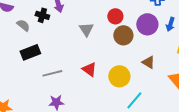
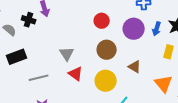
gray triangle: (86, 29) -> (67, 54), moved
brown circle: (123, 35) -> (107, 50), moved

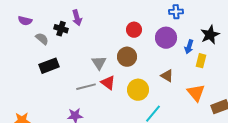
blue arrow: (157, 29) -> (189, 47), moved
brown circle: (107, 50) -> (127, 57), moved
gray line: (39, 78) -> (86, 87), moved

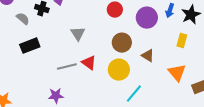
blue arrow: (189, 47) -> (170, 11), moved
brown circle: (127, 57) -> (122, 43), moved
gray triangle: (99, 63) -> (78, 34), moved

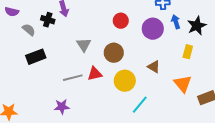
blue arrow: (170, 11) -> (176, 22), turned 144
brown circle: (122, 43) -> (114, 53), moved
red triangle: (89, 63) -> (95, 74), turned -49

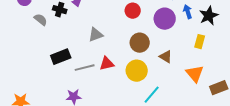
gray triangle: (84, 45) -> (96, 35), turned 42
brown circle: (114, 53) -> (140, 43), moved
black rectangle: (36, 57) -> (61, 57), moved

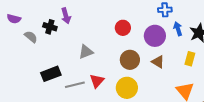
brown triangle: (166, 57) -> (158, 62), moved
red triangle: (107, 64) -> (97, 81), turned -35

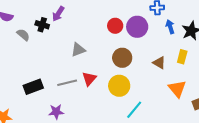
purple arrow: (66, 16) -> (58, 14), turned 49
purple circle: (155, 36) -> (137, 27), moved
brown triangle: (158, 62) -> (159, 63), moved
black rectangle: (51, 74) -> (33, 87), moved

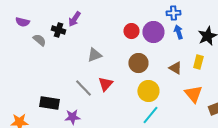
blue arrow: (170, 27) -> (178, 32), moved
gray line: (67, 83) -> (83, 88), turned 60
yellow circle: (119, 86) -> (148, 91), moved
black rectangle: (33, 87) -> (49, 103), moved, turned 30

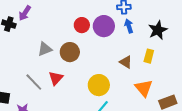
brown circle: (138, 63) -> (70, 52), moved

